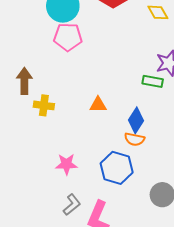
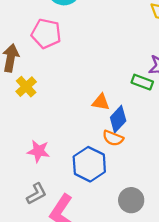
pink pentagon: (68, 37) -> (46, 34), moved
yellow cross: (44, 105) -> (26, 87), turned 30
orange triangle: (98, 105) -> (101, 102), moved

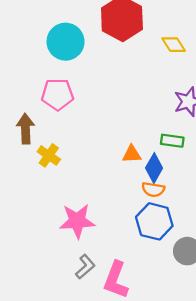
green rectangle: (142, 82) -> (172, 141), moved
pink star: (38, 151) -> (77, 221), size x1.4
blue hexagon: (89, 164) -> (154, 221), moved

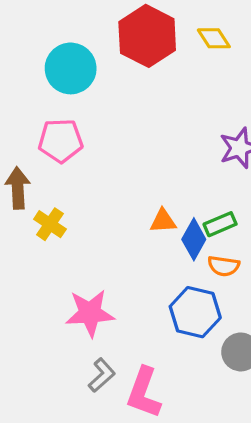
yellow diamond: (174, 45) -> (214, 38), moved
green rectangle: (172, 141) -> (220, 224), moved, turned -30
orange semicircle: (153, 189) -> (224, 266), moved

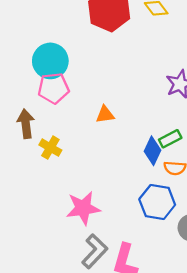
cyan circle: (71, 68) -> (50, 61), moved
orange triangle: (163, 221) -> (105, 115), moved
gray L-shape: (102, 375) -> (95, 251), size x1.4

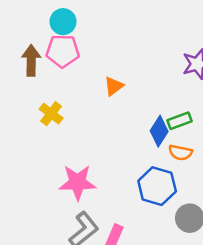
cyan circle: (50, 61) -> (63, 22), size x0.7
orange triangle: (105, 115) -> (114, 86), turned -36
brown arrow: (26, 124) -> (31, 60), moved

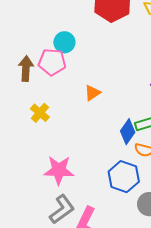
cyan circle: (63, 22) -> (64, 42), moved

